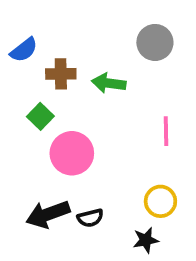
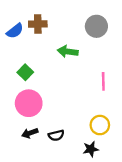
brown cross: (61, 74) -> (38, 24), moved
pink circle: (72, 153) -> (29, 103), moved
black arrow: (48, 214) -> (30, 133), size x0.6

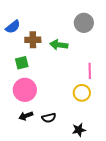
brown cross: (38, 24) -> (33, 40), moved
green square: (25, 72) -> (22, 63), turned 32
yellow circle: (100, 125) -> (82, 93), moved

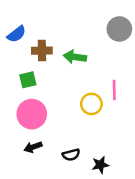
gray circle: (84, 23) -> (119, 29), moved
yellow circle: (82, 93) -> (91, 104), moved
black semicircle: (49, 118) -> (71, 155), moved

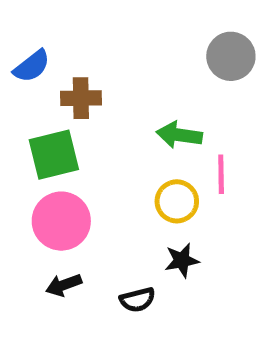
green arrow: (75, 57) -> (179, 135), moved
green square: (28, 80) -> (54, 155), size x1.5
black star: (100, 165) -> (182, 260), moved

